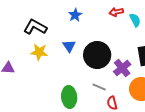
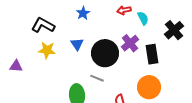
purple cross: (122, 68) -> (130, 43), moved
gray line: (99, 87) -> (97, 78), moved

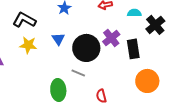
cyan semicircle: (143, 18) -> (134, 13), moved, turned -64
orange circle: (149, 87) -> (147, 81), moved

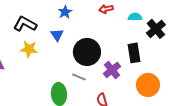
purple cross: (111, 38) -> (112, 70), moved
blue triangle: (58, 39) -> (57, 35), moved

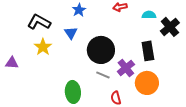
yellow star: (29, 49) -> (43, 47), turned 30
gray line: (79, 77) -> (103, 75), moved
orange circle: (148, 85) -> (147, 83), moved

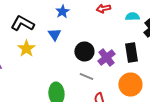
black circle: (101, 50) -> (84, 52), size x0.7
purple cross: (126, 68) -> (106, 58), moved

